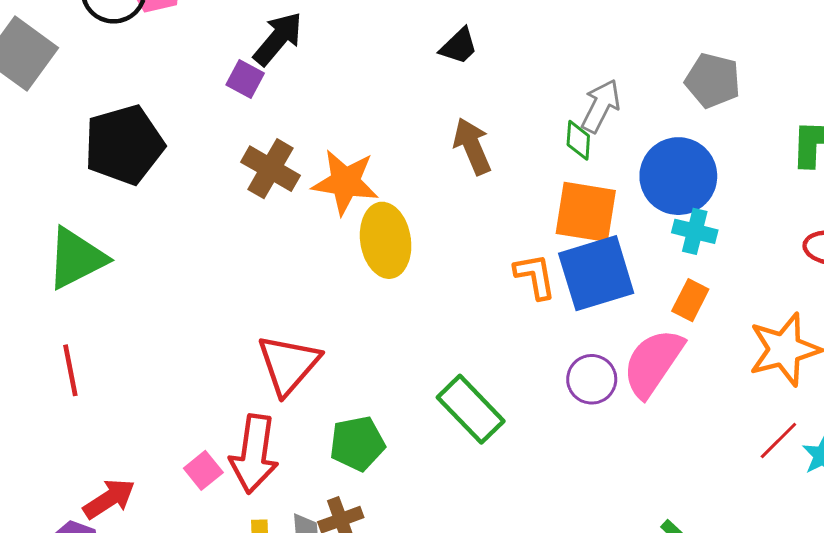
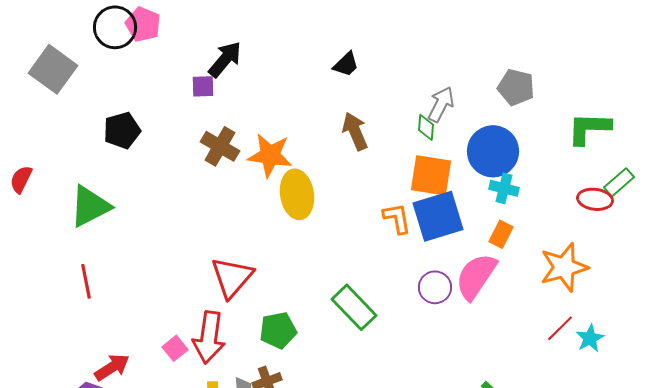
purple square: (245, 79) -> (203, 86), turned -30
black pentagon: (124, 145) -> (122, 130), size x0.7

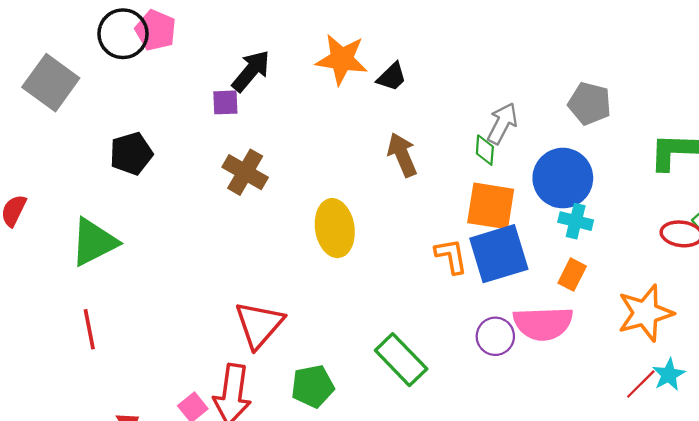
orange star: (270, 155) -> (342, 59), moved
pink semicircle: (476, 276) -> (543, 323), turned -126
cyan star: (590, 338) -> (669, 375), moved

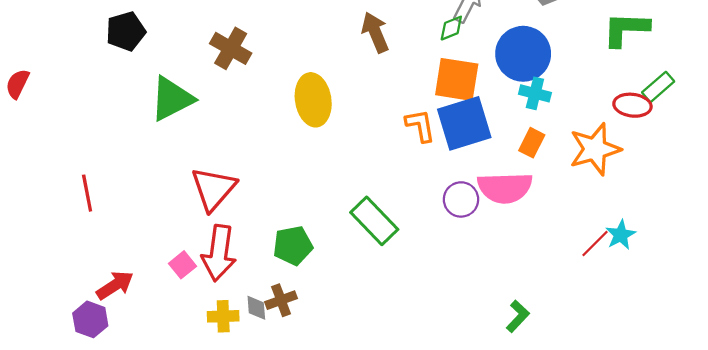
green diamond: (485, 150) -> (451, 28), turned 64
green triangle: (94, 242) -> (172, 99), moved
orange star: (645, 313) -> (595, 149), moved
red triangle: (259, 325) -> (214, 189), moved

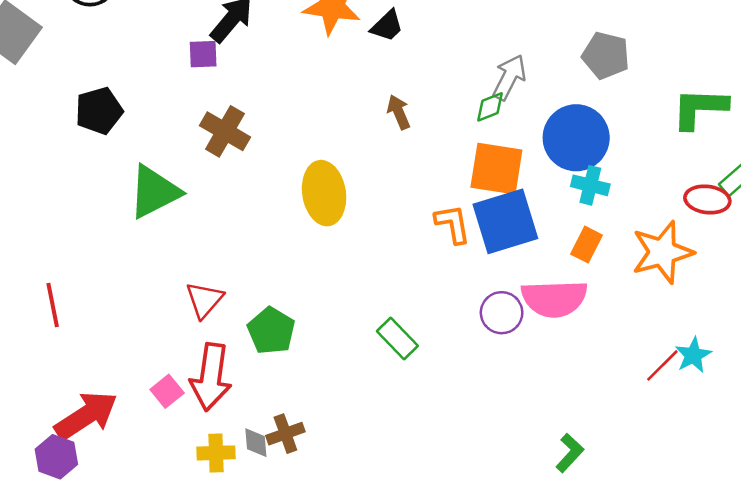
brown arrow: (375, 32) -> (399, 112), size x0.7
red triangle: (214, 189) -> (204, 300), size x0.7
green rectangle: (374, 221) -> (397, 338), size x0.7
green pentagon: (293, 246) -> (271, 331), moved, turned -30
red arrow: (115, 285) -> (86, 416), size x1.4

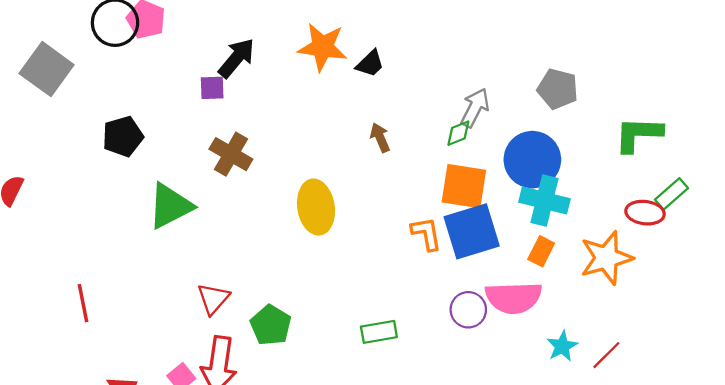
cyan cross: (590, 185) -> (545, 200), size x1.5
green rectangle: (397, 338) -> (379, 332), turned -56
cyan star: (693, 355) -> (562, 346), moved

